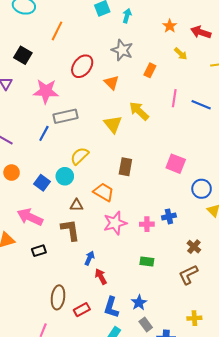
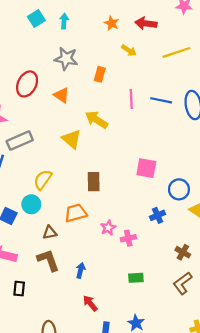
orange trapezoid: (104, 192) -> (76, 213), turned -35
blue cross: (169, 216) -> (158, 215), moved
pink star: (115, 223) -> (108, 228), moved, size x0.6
black rectangle: (39, 251) -> (19, 289), turned -56
blue arrow: (89, 258) -> (81, 270), moved

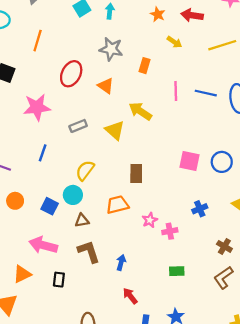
gray rectangle: (20, 141) -> (78, 126), moved, size x0.7
blue circle: (179, 189) -> (222, 162), moved
brown triangle: (50, 233) -> (82, 220), moved

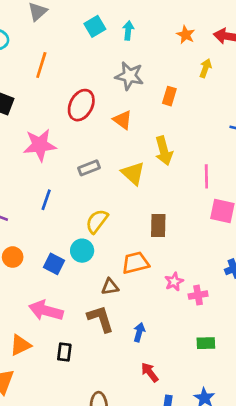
yellow arrow: (174, 42) -> (206, 68), turned -104
pink line: (176, 91) -> (206, 176), moved
yellow arrow: (140, 111) -> (164, 151), turned -140
brown triangle: (82, 220) -> (110, 287), moved

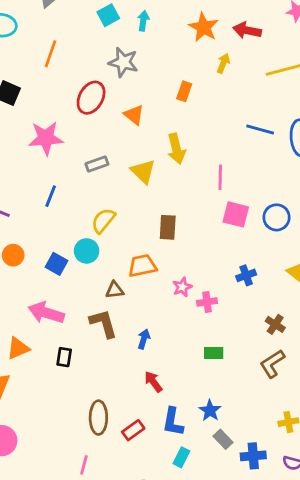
orange star: (186, 35) -> (204, 27), size x1.5
gray star: (129, 76) -> (123, 62), moved

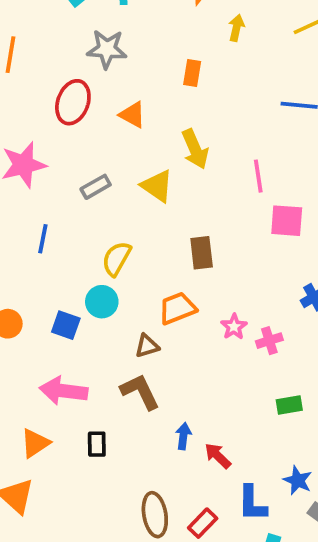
blue arrow: (144, 339) -> (183, 436), moved

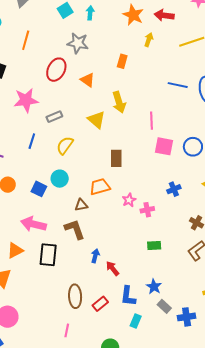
gray rectangle: (96, 187) -> (54, 117), moved
yellow semicircle: (116, 259) -> (65, 145), moved
black rectangle: (97, 444) -> (48, 255), size x1.6

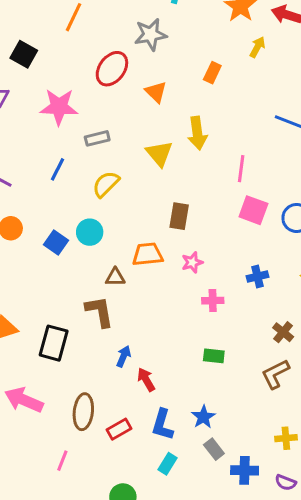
gray star: (78, 43) -> (151, 35), turned -30
pink star: (129, 200) -> (192, 262), moved
pink arrow: (34, 224) -> (24, 400), moved

